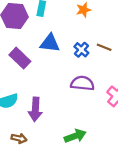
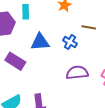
brown line: (104, 47) -> (89, 27), moved

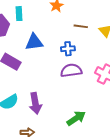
blue cross: (70, 42) -> (68, 49), moved, turned -32

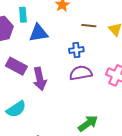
blue triangle: (34, 42) -> (38, 33), moved
purple arrow: (35, 103) -> (40, 79), moved

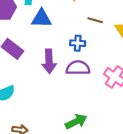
purple arrow: (40, 79) -> (49, 61), moved

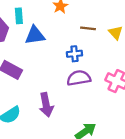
purple arrow: (49, 61) -> (46, 105), moved

